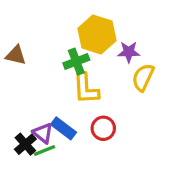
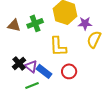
green cross: (76, 62) -> (35, 23), moved
purple triangle: (43, 133) -> (31, 66), moved
black cross: (25, 144) -> (19, 63), moved

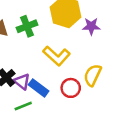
yellow semicircle: (94, 39) -> (93, 75), moved
yellow L-shape: (58, 46) -> (57, 56), turned -45

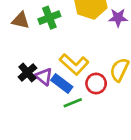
yellow L-shape: (57, 56) -> (74, 64), moved
green line: (23, 106) -> (73, 103), moved

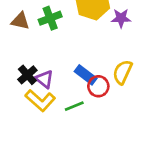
yellow L-shape: (74, 64) -> (40, 100), moved
blue rectangle: (62, 83) -> (86, 75), moved

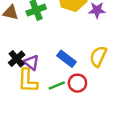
red circle: (98, 86) -> (77, 83), moved
yellow L-shape: (40, 100) -> (28, 81), turned 50

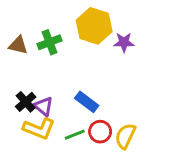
yellow semicircle: (98, 56) -> (125, 136), moved
yellow L-shape: (28, 81) -> (39, 129), turned -70

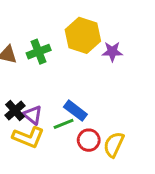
green line: (75, 135) -> (64, 124), moved

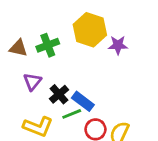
black cross: (15, 111) -> (59, 94), moved
purple triangle: (33, 115) -> (32, 82), moved, turned 30

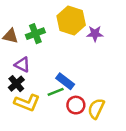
purple triangle: (32, 82) -> (22, 65), turned -42
black cross: (59, 94) -> (16, 84), moved

